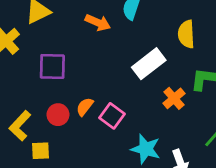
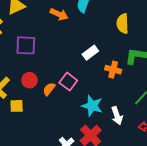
white rectangle: (149, 64) -> (90, 53), moved, size x0.7
orange cross: (174, 98) -> (113, 70), turned -35
orange semicircle: (85, 107) -> (49, 89), moved

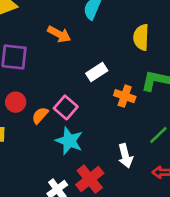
orange arrow: (59, 14) -> (59, 34), moved
cyan star: (92, 106) -> (69, 141), moved

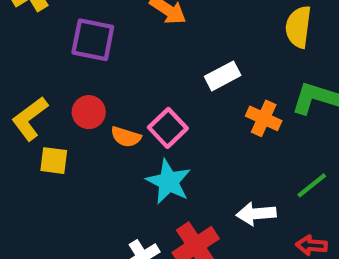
orange semicircle: (40, 115) -> (126, 137), turned -120
white arrow: (125, 156) -> (256, 214), turned 95

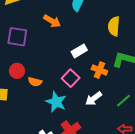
pink square: (168, 128) -> (71, 78), moved
white arrow: (256, 214) -> (94, 99), moved, turned -30

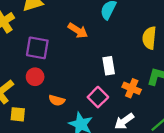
white rectangle: (79, 51) -> (109, 66), turned -70
red circle: (17, 71) -> (35, 77), moved

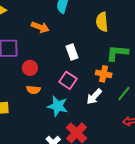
red circle: (35, 77) -> (30, 68), moved
orange cross: (132, 88) -> (104, 74), moved

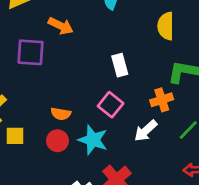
orange arrow: (40, 27) -> (61, 26), moved
red circle: (30, 68) -> (57, 141), moved
orange cross: (104, 74) -> (162, 100), turned -35

